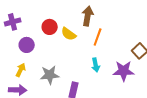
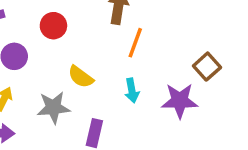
yellow semicircle: (69, 34) -> (81, 77), moved

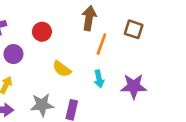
brown square: (207, 67) -> (134, 29), moved, turned -30
gray star: (53, 108) -> (42, 105), moved

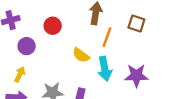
yellow semicircle: (62, 69) -> (81, 55), moved
cyan arrow: (99, 79) -> (105, 69), size x1.5

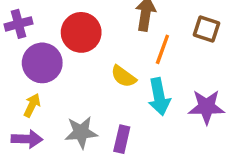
red circle: (53, 26) -> (81, 32), size x1.5
purple circle: (27, 46) -> (42, 63), size x1.5

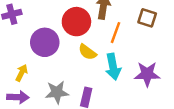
red circle: (81, 32) -> (76, 22), moved
purple circle: (42, 63) -> (45, 42), moved

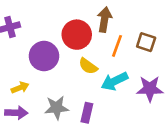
brown square: (147, 18) -> (146, 42), moved
cyan arrow: (113, 67) -> (115, 81), turned 75
yellow arrow: (22, 73) -> (20, 88), turned 42

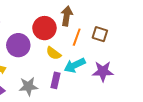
purple rectangle: (87, 113) -> (56, 80), moved

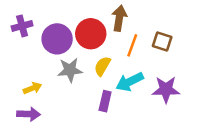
purple circle: (18, 45) -> (57, 39), moved
yellow semicircle: (54, 53) -> (102, 66), turned 84
gray star: (28, 86) -> (70, 70), moved

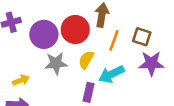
purple star: (166, 89) -> (151, 63), moved

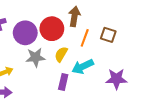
purple star: (151, 63) -> (116, 79), moved

